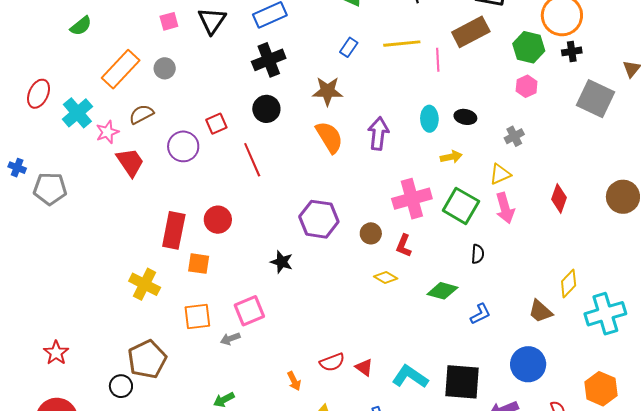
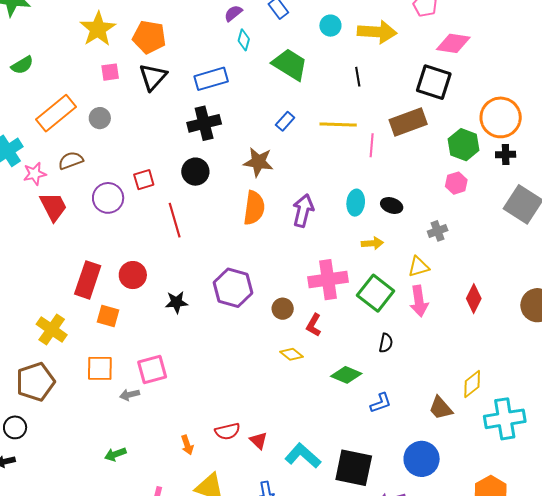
orange semicircle: (329, 137) -> (254, 208), turned 32
black star: (282, 262) -> (177, 302), moved, turned -30
brown pentagon: (147, 359) -> (35, 382), moved

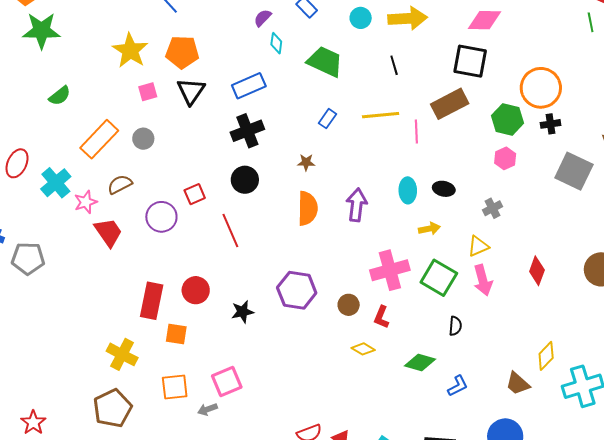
brown star: (258, 162) -> (306, 162), size x0.6

